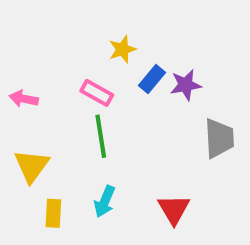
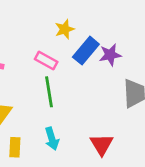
blue rectangle: (152, 79) -> (86, 51), size x1.4
cyan arrow: (105, 201) -> (52, 139), turned -40

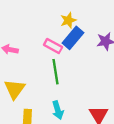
blue rectangle: (86, 51) -> (73, 38), moved

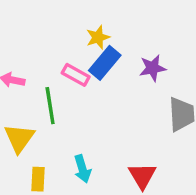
green line: (55, 72) -> (50, 106), moved

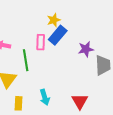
purple star: (153, 68) -> (86, 49), moved
pink rectangle: (76, 75) -> (41, 42), turned 63

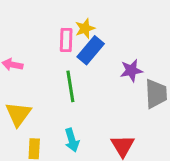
pink rectangle: (41, 42) -> (66, 40), moved
green line: (26, 60) -> (70, 86), moved

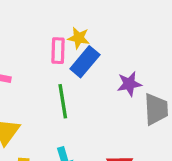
yellow star: (85, 28) -> (79, 38), turned 30

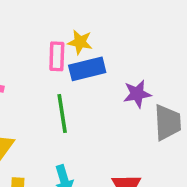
blue rectangle: (85, 62) -> (87, 69), turned 36

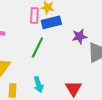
green line: (62, 114) -> (37, 47), turned 35

